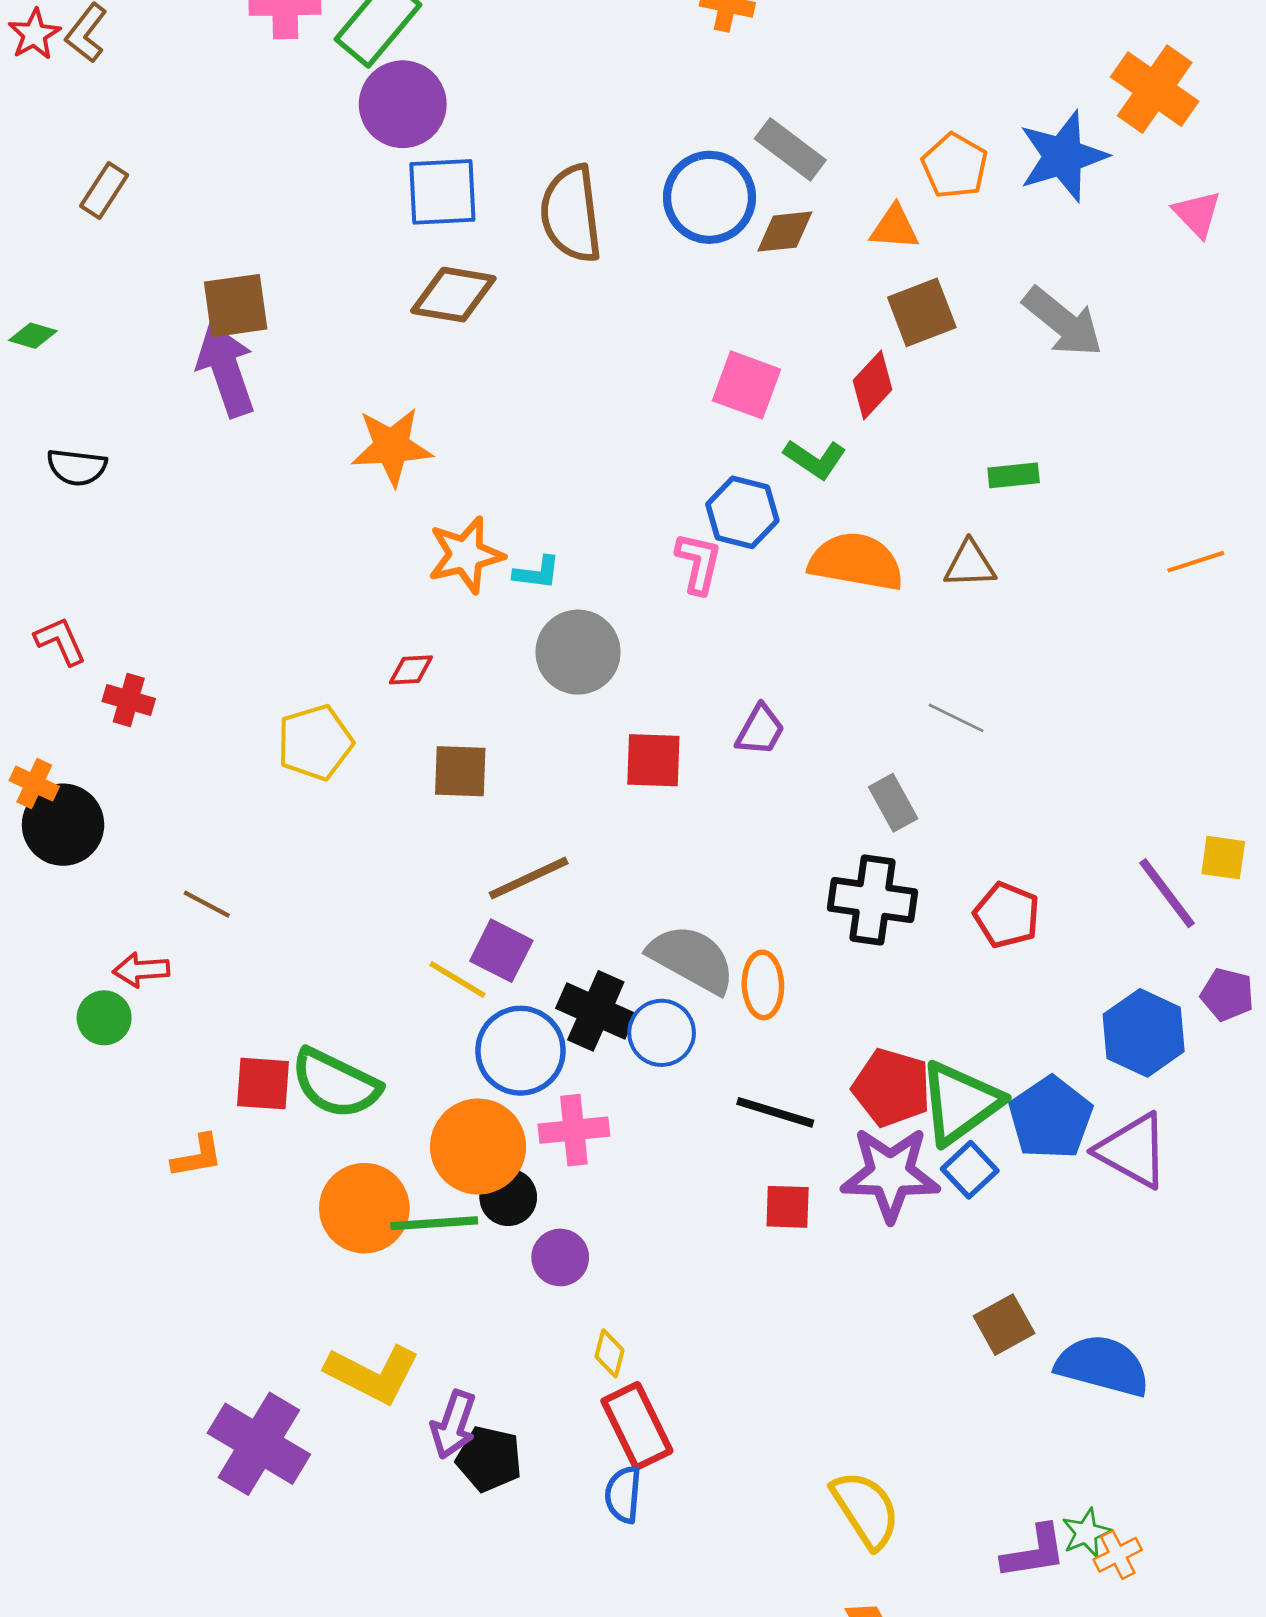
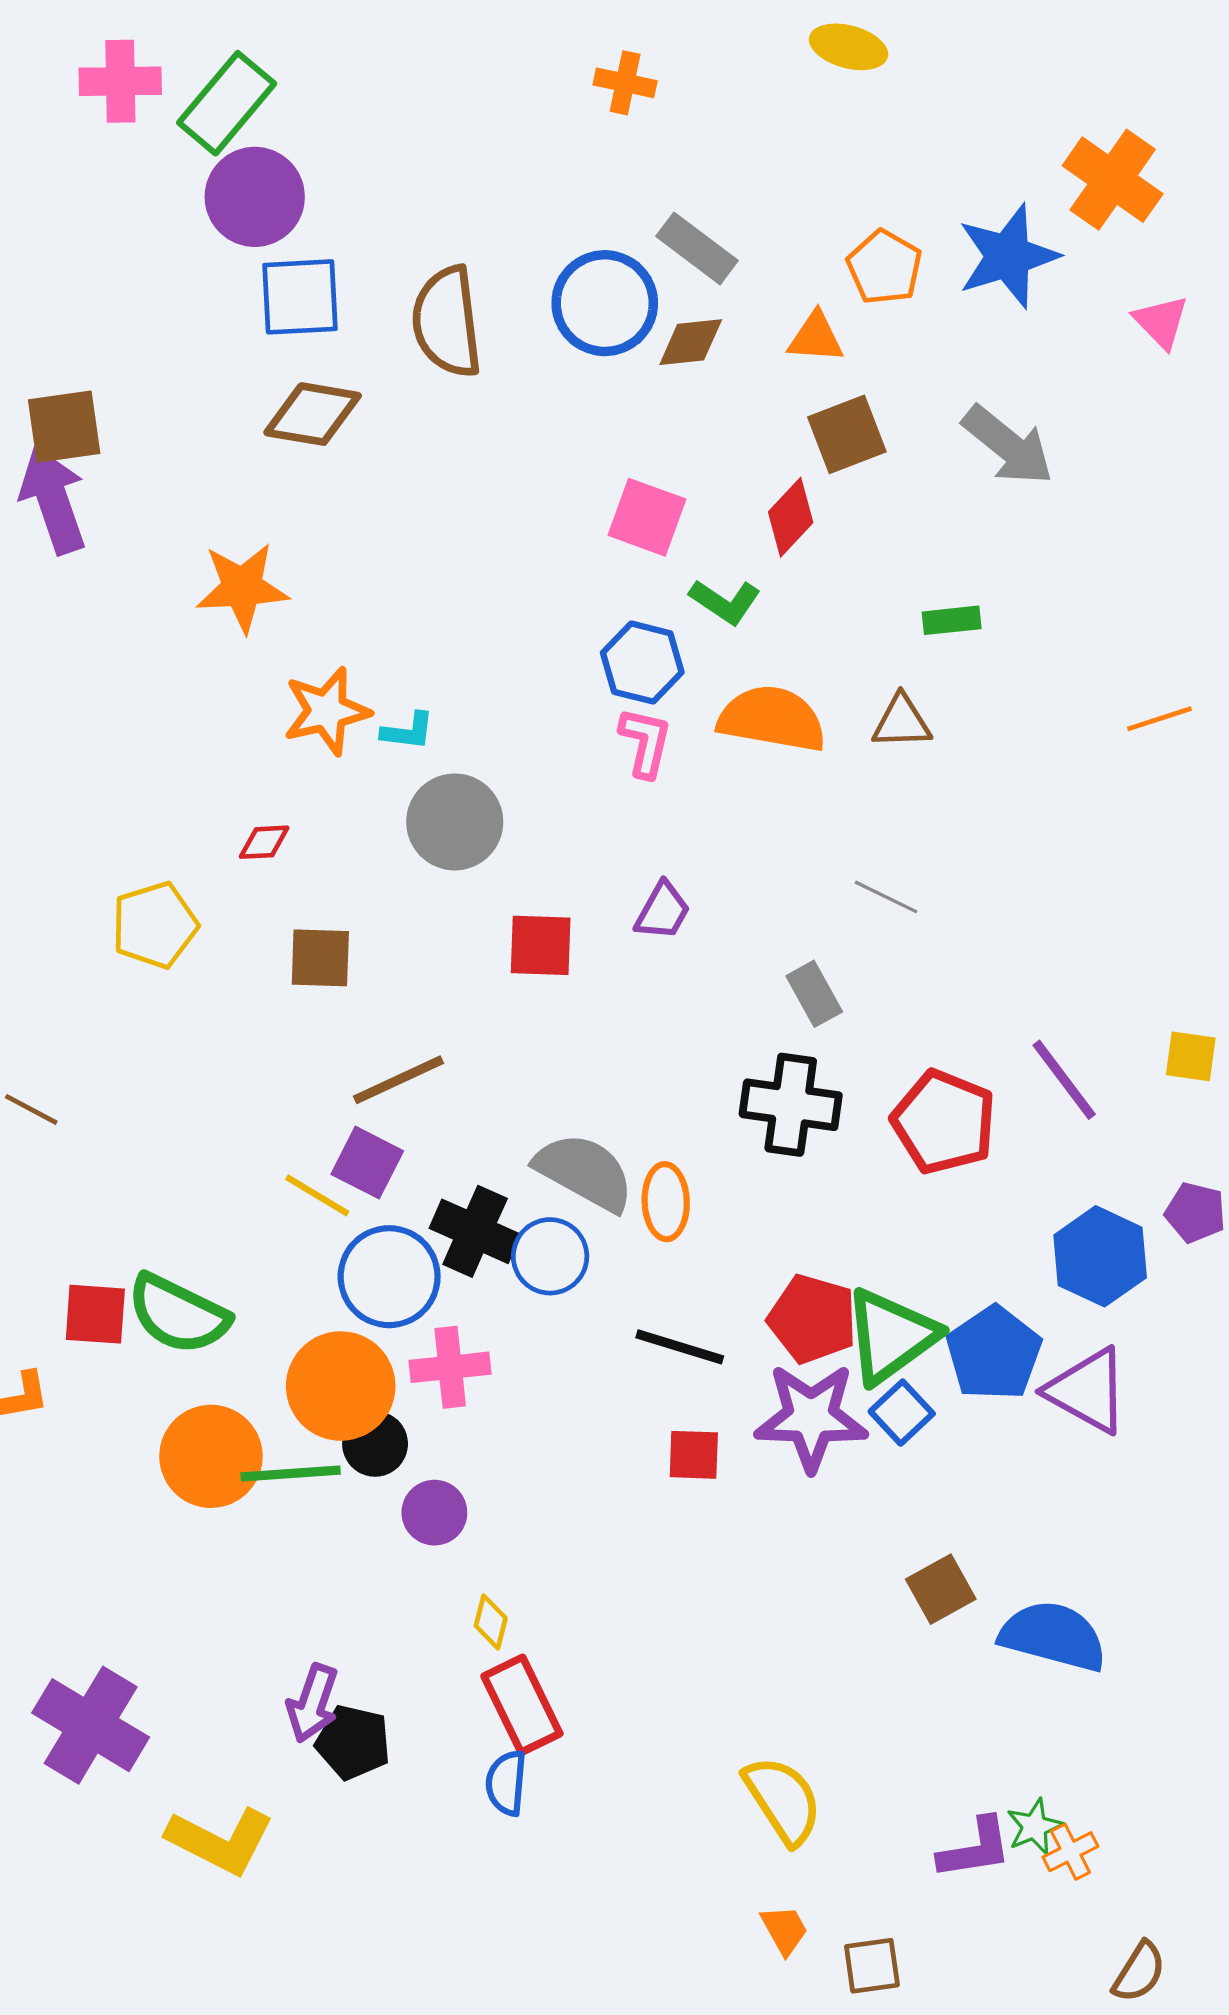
pink L-shape: (699, 563) -> (645, 742), moved
purple line: (1167, 893) -> (1064, 1080), moved
red pentagon: (1007, 915) -> (944, 1122), size x1.4
yellow L-shape: (373, 1374) -> (220, 1841), moved

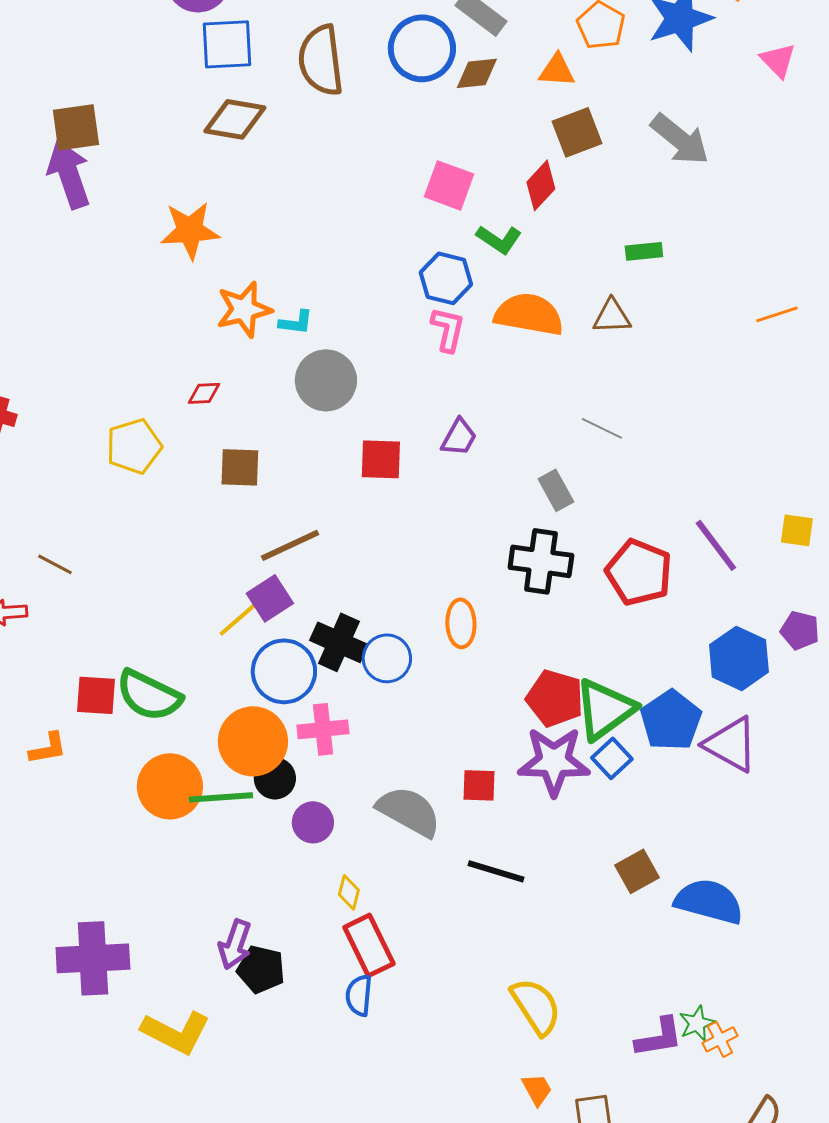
purple square: (367, 1163) -> (270, 598), turned 30
gray semicircle: (584, 1172) -> (409, 811), moved
yellow line: (317, 1195) -> (238, 619), turned -72
black line: (680, 1347) -> (496, 871), moved
purple cross: (91, 1725) -> (93, 958), turned -34

